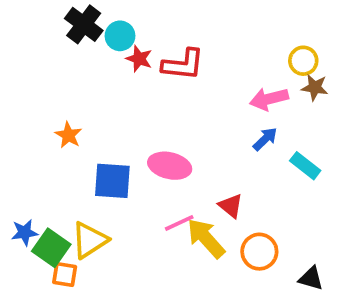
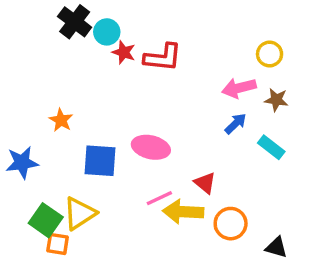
brown star: (315, 87) -> (276, 100), moved
blue star: (25, 233) -> (22, 163), moved, size x1.4
yellow arrow: (206, 238) -> (183, 212), turned -45

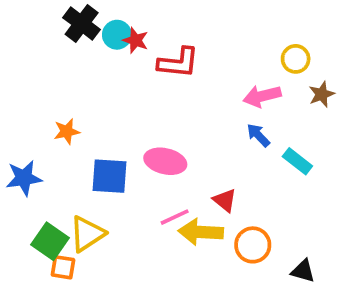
red star: (124, 52) -> (136, 40), moved
brown star: (276, 100) -> (322, 94), moved, turned -30
orange star: (61, 120) -> (67, 131), turned 30
blue arrow: (236, 124) -> (258, 135), turned -90

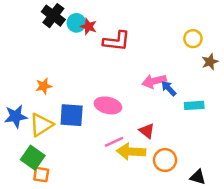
pink arrow: (262, 96) -> (154, 81), moved
cyan rectangle: (297, 161) -> (194, 105), turned -42
yellow triangle: (87, 234) -> (41, 125), moved

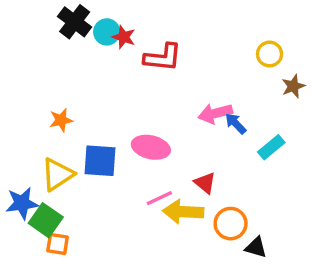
cyan rectangle: (194, 105) -> (271, 147), turned -36
blue star: (16, 116) -> (22, 203), moved
black triangle: (198, 177) -> (256, 247), moved

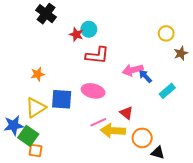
cyan circle: (107, 32) -> (89, 29), moved
red star: (124, 37) -> (76, 34), moved
red L-shape: (163, 57) -> (97, 55), moved

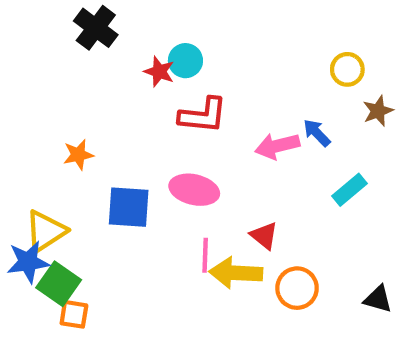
blue arrow: (145, 76) -> (317, 133), moved
yellow triangle: (36, 108) -> (45, 231), moved
pink line: (98, 122) -> (205, 255), turned -63
black triangle: (158, 153) -> (378, 299), moved

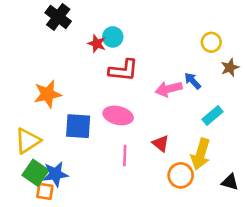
orange star: (78, 155) -> (48, 94), size x1.5
blue star: (28, 262) -> (56, 174), moved
yellow arrow: (236, 273) -> (201, 154), moved, turned -76

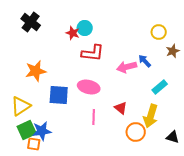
black cross: (58, 17) -> (31, 22), moved
green square: (36, 173) -> (27, 130), turned 30

